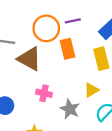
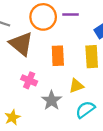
orange rectangle: (67, 49) -> (58, 56), moved

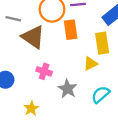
orange rectangle: (58, 56) -> (71, 30), moved
yellow triangle: (76, 86) -> (91, 64), moved

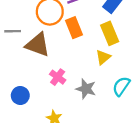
pink cross: (44, 71) -> (58, 77), turned 32

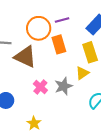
gray star: (86, 89) -> (63, 86), moved, turned 30

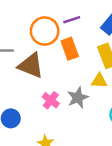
yellow triangle: (82, 73) -> (99, 81), turned 40

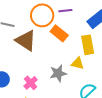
orange rectangle: (70, 49) -> (59, 33), turned -42
pink cross: (51, 100) -> (31, 83), moved

